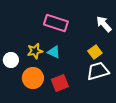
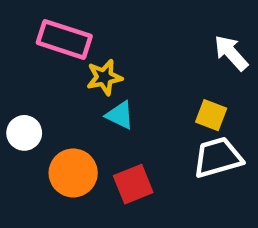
pink rectangle: (56, 23) -> (64, 39), moved
yellow star: (35, 51) -> (104, 77), moved
yellow square: (95, 52) -> (211, 115), turned -32

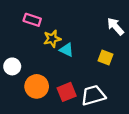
pink rectangle: (64, 39) -> (32, 20), size x0.7
cyan triangle: (120, 115) -> (67, 50), moved
white trapezoid: (218, 157) -> (93, 95), moved

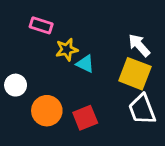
white arrow: (115, 26) -> (139, 45), moved
yellow square: (105, 58) -> (135, 74), size x1.6
white trapezoid: (93, 95) -> (142, 109), moved, turned -95

